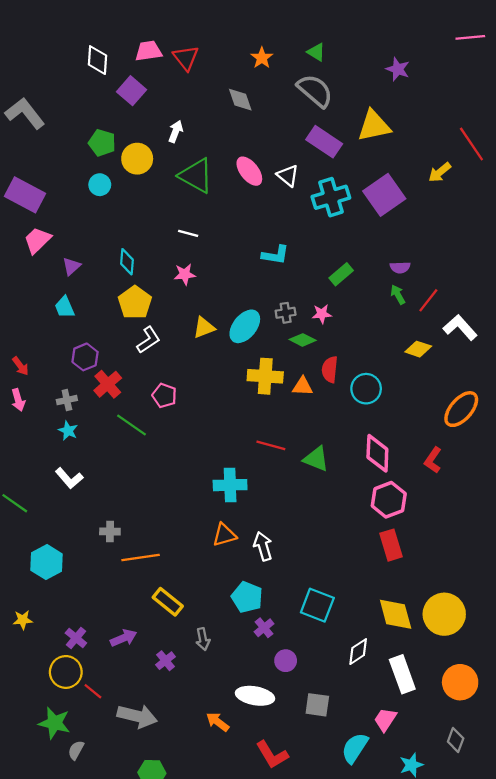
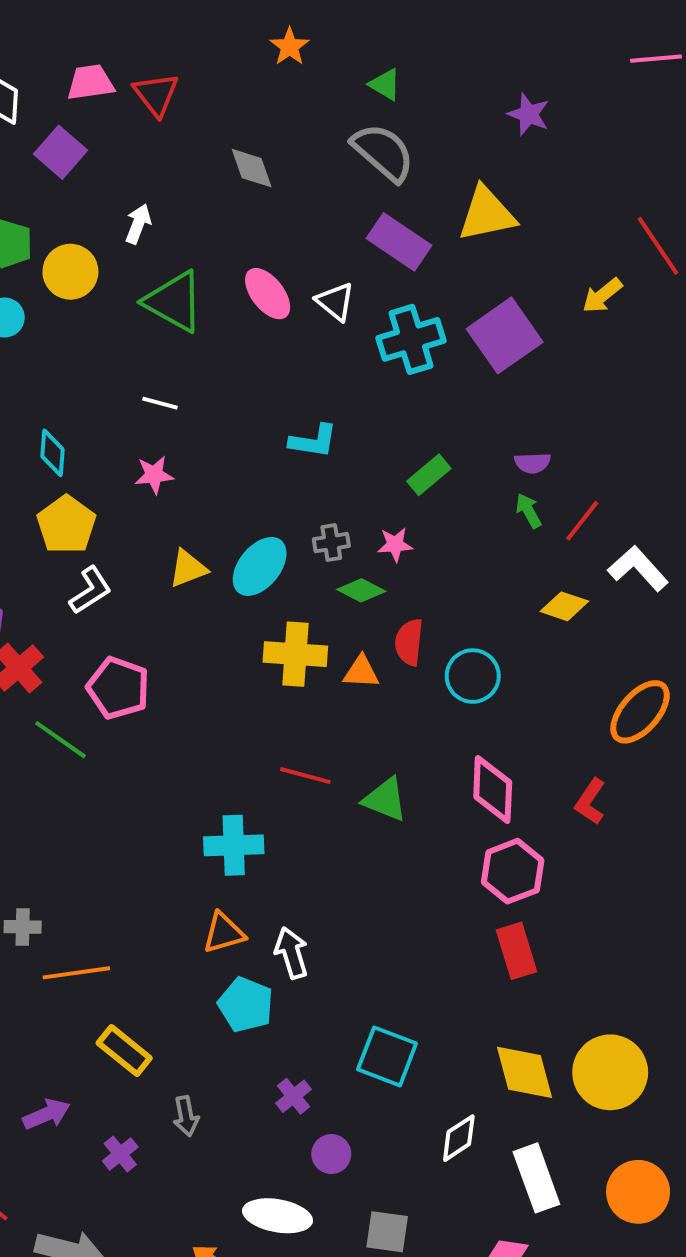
orange star: (262, 58) -> (290, 47), moved
pink pentagon: (164, 395) -> (118, 688), size x1.4
cyan pentagon: (247, 597) -> (246, 1005), moved

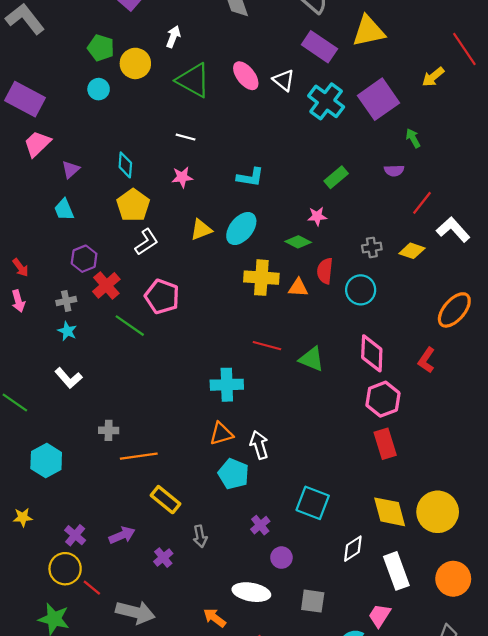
cyan cross: (411, 339) -> (326, 101), turned -36
cyan L-shape: (313, 441) -> (250, 177), moved
green arrow: (529, 511) -> (413, 138), moved
gray cross: (331, 543) -> (372, 247), moved

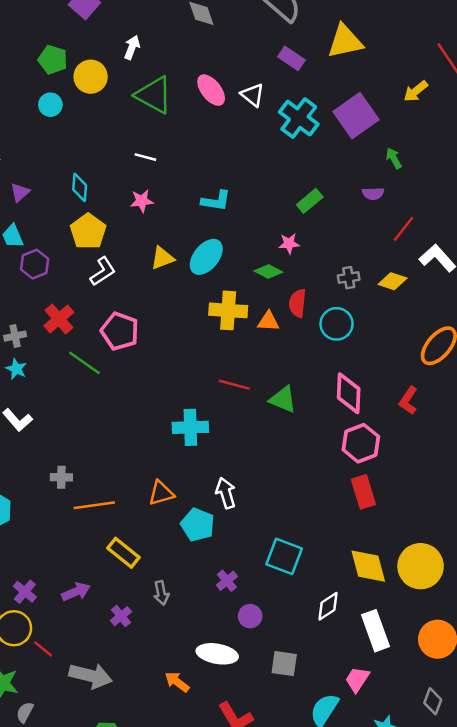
purple rectangle: (319, 47) -> (291, 58), size x0.7
purple hexagon: (84, 259) -> (35, 264), moved
orange triangle: (221, 434) -> (161, 493), moved

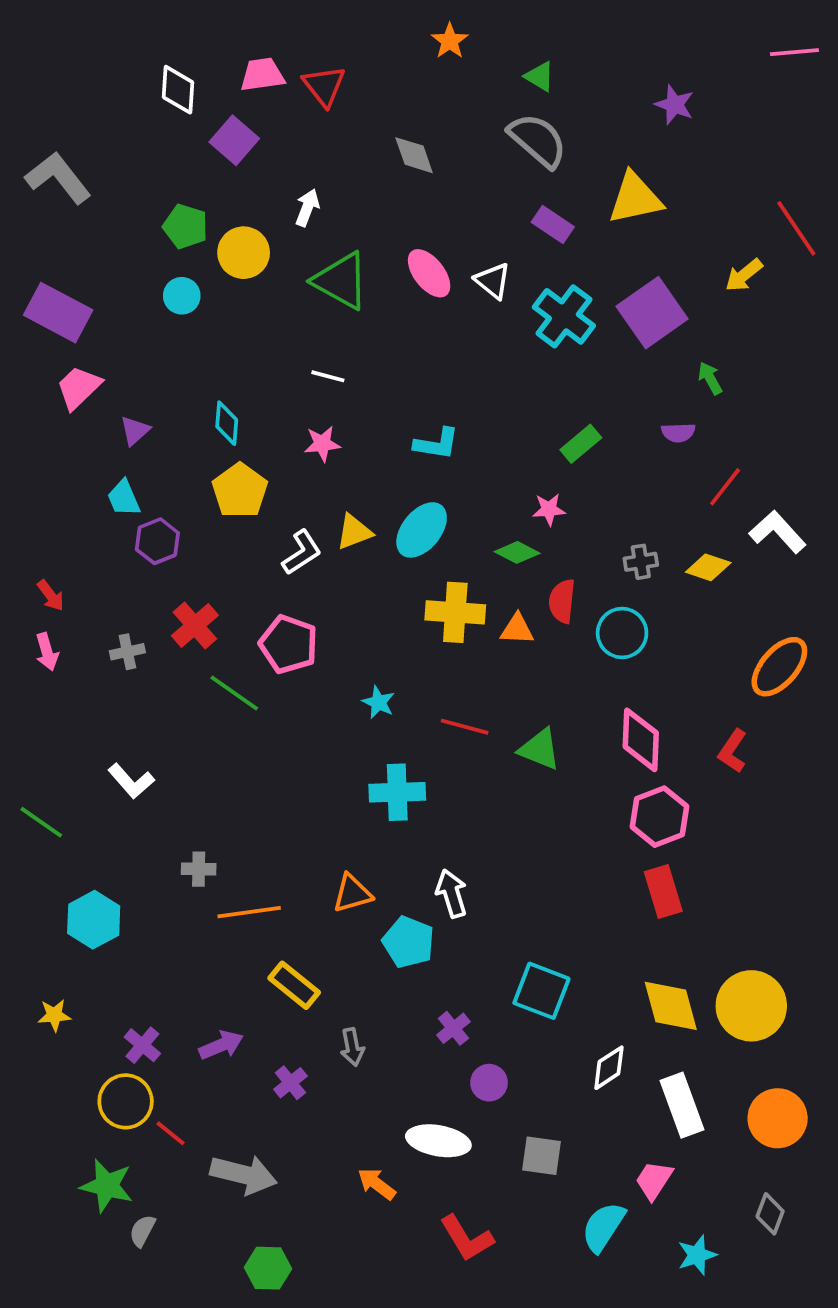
white L-shape: (103, 271) -> (302, 552), moved
cyan star: (16, 369) -> (378, 702), moved

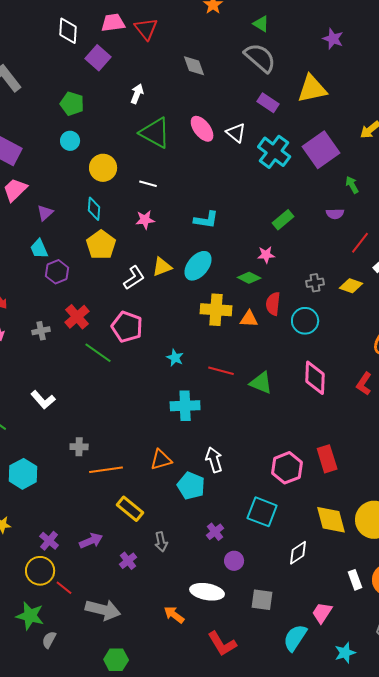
yellow circle: (244, 253) -> (103, 168), moved
pink hexagon: (660, 817) -> (287, 468), moved
white rectangle: (682, 1105) -> (355, 580), moved, size x0.6

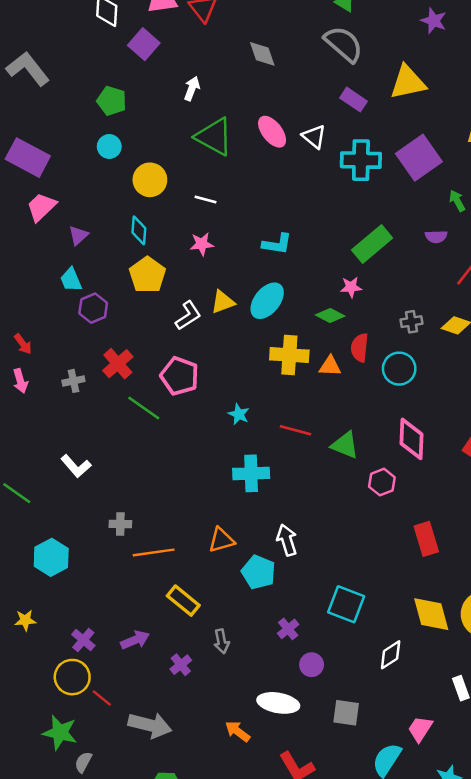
cyan cross: (274, 152) -> (361, 160), turned -36
green rectangle: (283, 220) -> (372, 244), size x1.5
pink hexagon: (287, 468) -> (382, 482), moved, size x0.7

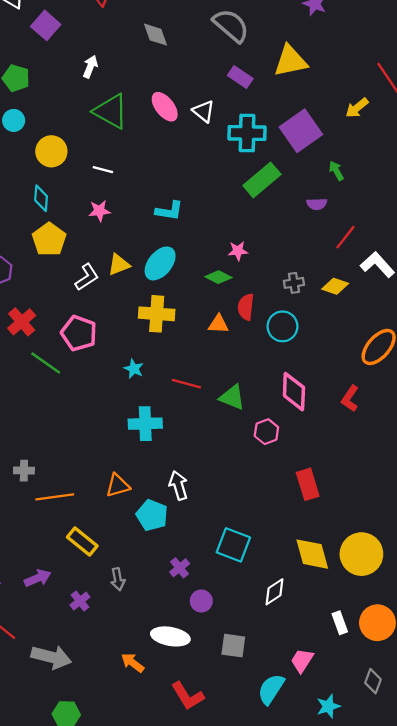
green rectangle: (372, 244) -> (262, 180), moved
yellow cross: (289, 355) -> (157, 314), moved

